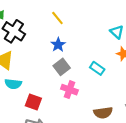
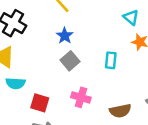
cyan rectangle: (97, 68) -> (111, 60), turned 64
pink cross: (69, 90) -> (81, 97), moved

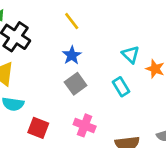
cyan triangle: (131, 17) -> (131, 54), moved
cyan rectangle: (111, 60) -> (121, 87), turned -42

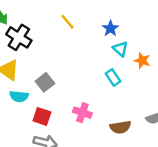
blue star: (72, 55) -> (110, 28), moved
gray square: (76, 84) -> (45, 82), moved

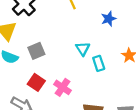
cyan triangle: (120, 49) -> (83, 49), moved
red square: (42, 116) -> (36, 82), moved

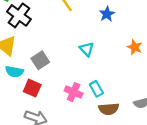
cyan rectangle: (99, 63) -> (96, 89), moved
red square: (36, 82) -> (32, 88), moved

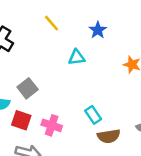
cyan triangle: (87, 49) -> (77, 57), moved, turned -49
pink cross: (74, 92) -> (52, 125), moved

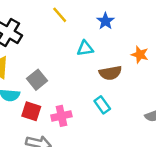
pink cross: (52, 125) -> (61, 116), turned -30
brown semicircle: (109, 136) -> (110, 73), moved

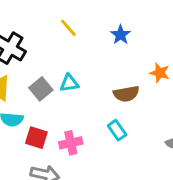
cyan triangle: (85, 48) -> (69, 83), moved
gray square: (37, 80) -> (41, 89), moved

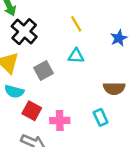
cyan triangle: (69, 83) -> (76, 56), moved

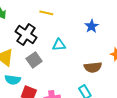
yellow line: (76, 24) -> (46, 13), moved, turned -40
black cross: (24, 32) -> (26, 35), moved

